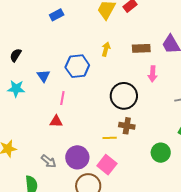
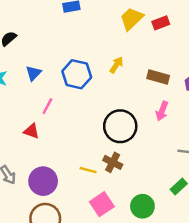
pink square: (107, 165) -> (102, 204), moved

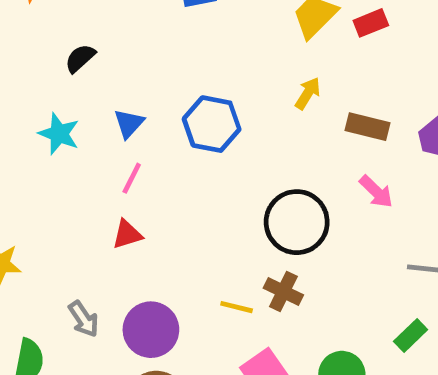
yellow arrow: (116, 65) -> (308, 93), moved
pink line: (47, 106) -> (132, 178), moved
pink arrow: (162, 111) -> (376, 192), turned -66
red triangle: (31, 131) -> (127, 234), turned -35

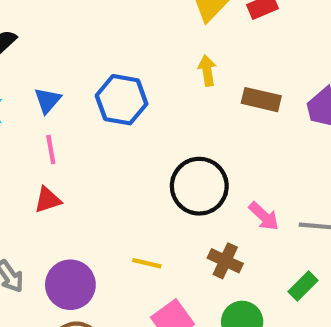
yellow arrow: (308, 93) -> (207, 71), turned -40
pink line: (132, 178) -> (51, 149), turned -36
pink arrow: (376, 192) -> (264, 216), moved
brown cross: (283, 291) -> (225, 261), moved

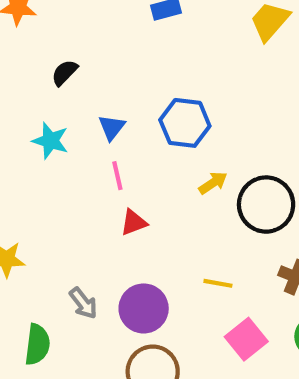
yellow arrow: (207, 71) -> (213, 183), moved, turned 68
red triangle: (48, 200) -> (134, 222), moved

